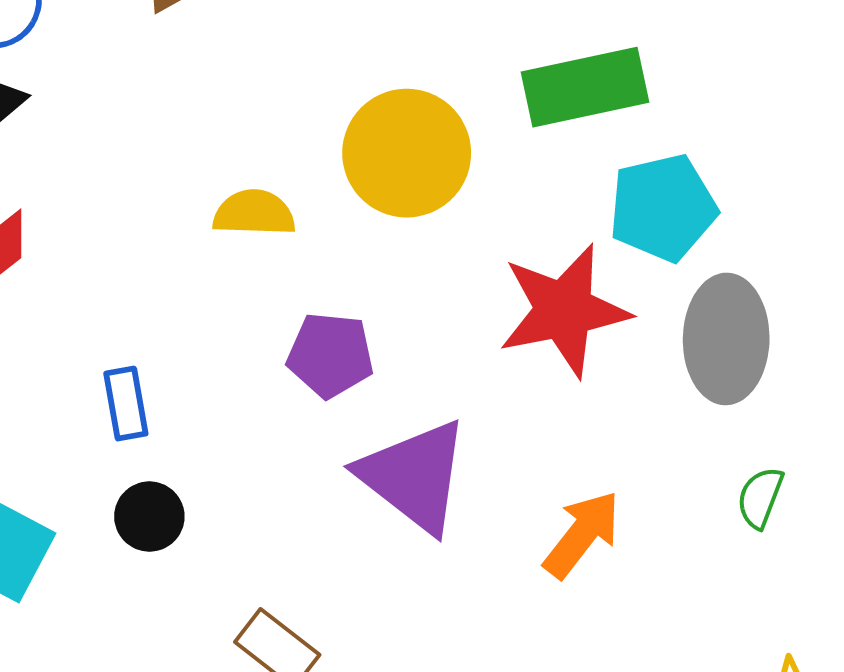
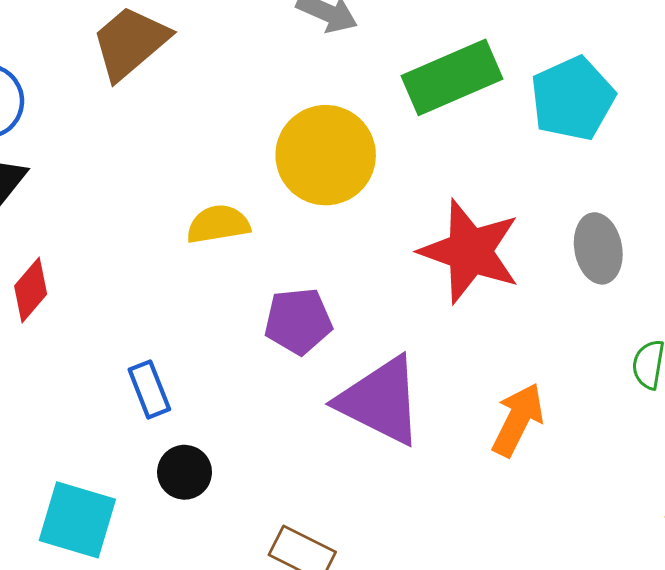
cyan pentagon: (663, 208) -> (573, 99), moved
red star: (564, 310) -> (470, 251), turned -30
gray ellipse: (726, 339) -> (598, 248), size x0.7

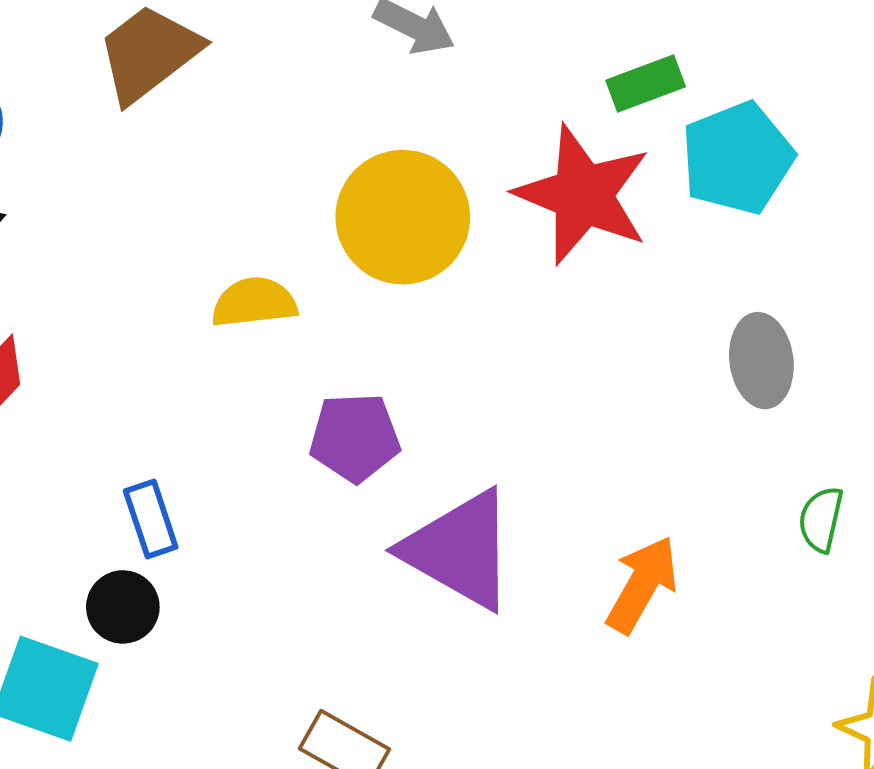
green rectangle: (452, 77) -> (646, 84), moved, size x0.6
red star: (470, 251) -> (583, 195), moved
black circle: (185, 472) -> (123, 607), moved

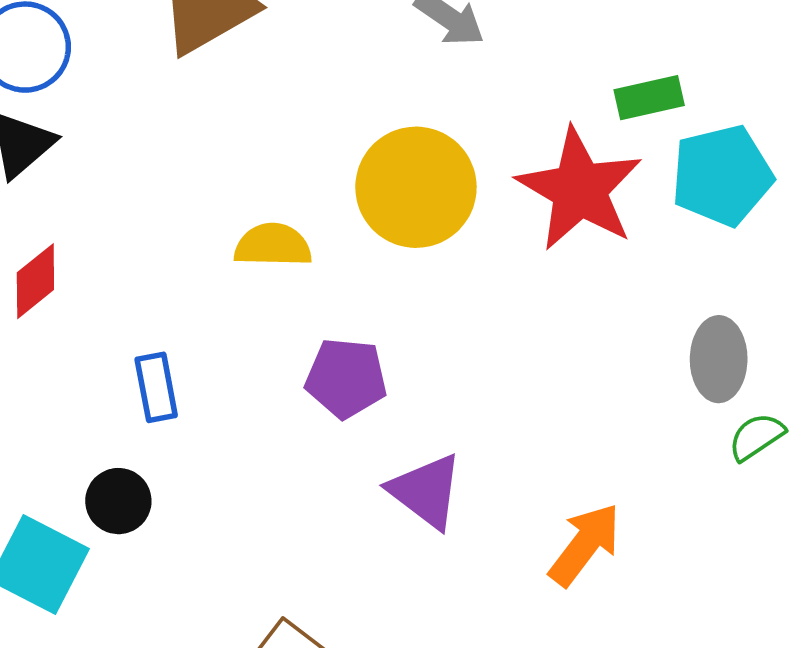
blue rectangle: (151, 519) -> (156, 387), moved
green semicircle: (821, 519) -> (756, 437), moved, turned 36
purple triangle: (460, 550) -> (426, 491), size x0.7

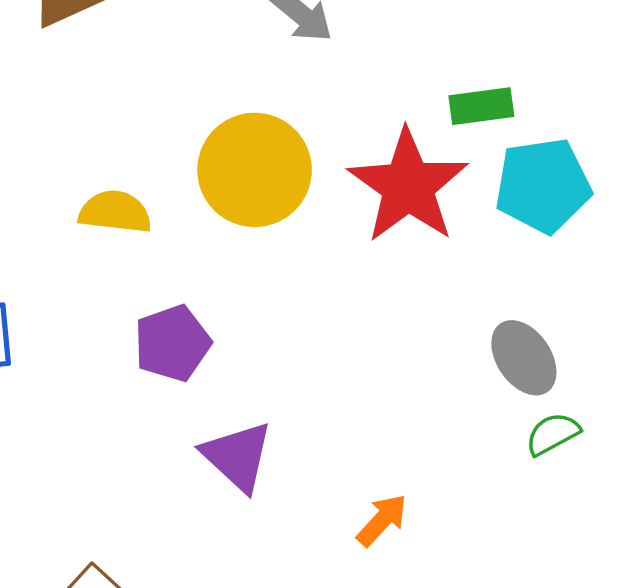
gray ellipse: (719, 359) -> (524, 358), turned -40
purple pentagon: (346, 378) -> (172, 343), turned -30
orange arrow: (585, 544) -> (382, 520), size x0.7

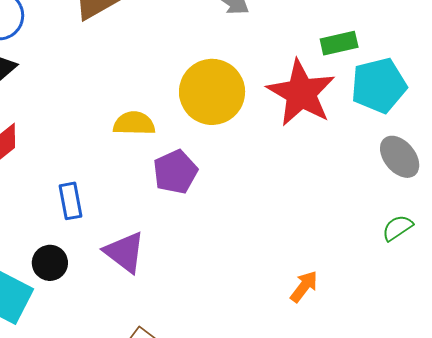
purple pentagon: (172, 343) -> (175, 172), moved
gray ellipse: (524, 358) -> (400, 157), moved
purple triangle: (238, 456) -> (125, 252), moved

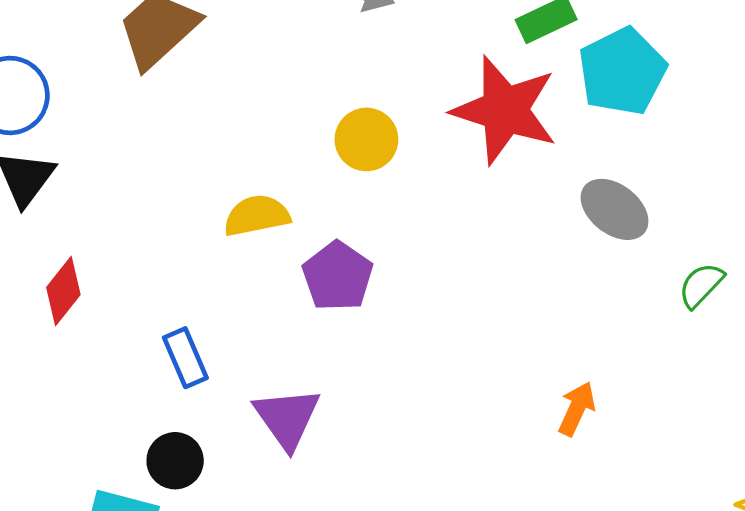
yellow circle: (212, 92) -> (366, 139), size x0.6
gray ellipse: (400, 157) -> (615, 209), moved
purple triangle: (125, 252) -> (287, 418), turned 30

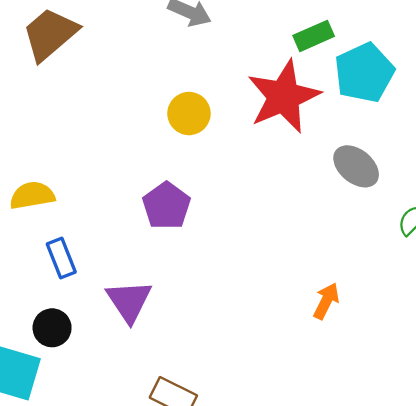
red star: (505, 110) -> (284, 97), turned 30
yellow semicircle: (257, 216) -> (32, 195), moved

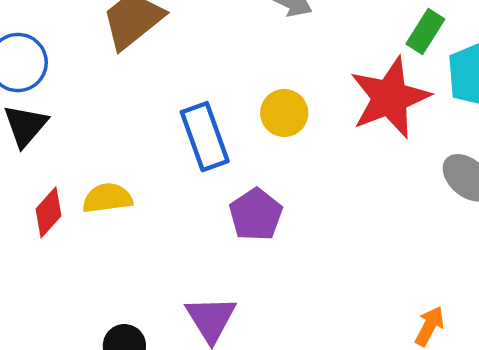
green rectangle: (314, 36) -> (425, 31), turned -36
blue rectangle: (61, 258) -> (205, 137), moved, size x1.5

